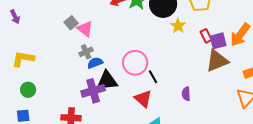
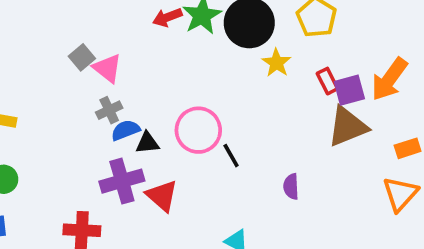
black triangle: (107, 81) -> (147, 143), moved, size x0.6
red triangle: (143, 99) -> (162, 196), moved

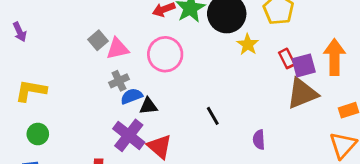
pink triangle: (107, 68) -> (118, 49), turned -50
orange arrow: (389, 79) -> (334, 57), turned 144
pink circle: (198, 130) -> (165, 54), moved
purple cross: (122, 181) -> (129, 135), turned -36

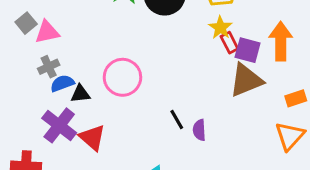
yellow star: (248, 44) -> (220, 28), moved
pink circle: (165, 54) -> (122, 77), moved
purple square: (304, 65) -> (248, 50), turned 30
black line: (213, 116) -> (177, 119), moved

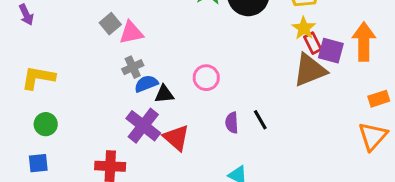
pink circle: (122, 77) -> (206, 78), size x0.7
brown triangle: (246, 80) -> (310, 70), moved
purple semicircle: (199, 130) -> (232, 123), moved

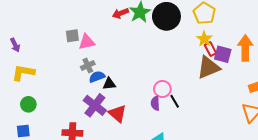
purple arrow: (26, 15) -> (15, 45), moved
gray square: (110, 24) -> (72, 36), turned 32
pink circle: (206, 78) -> (162, 89), moved

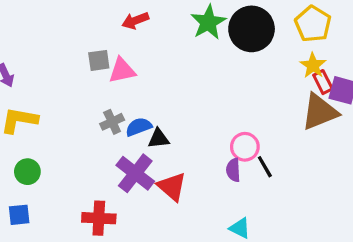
red arrow: (120, 13) -> (135, 21), moved
gray cross: (88, 65) -> (112, 122), moved

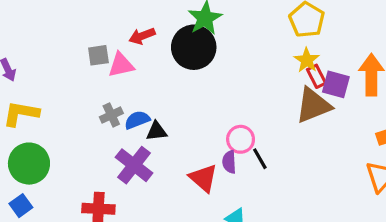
red arrow: (135, 21) -> (142, 36), moved
black circle: (252, 29) -> (194, 47), moved
green circle: (27, 172) -> (29, 164), size x1.6
red triangle: (172, 187) -> (203, 178), moved
blue square: (19, 215) -> (21, 206), turned -30

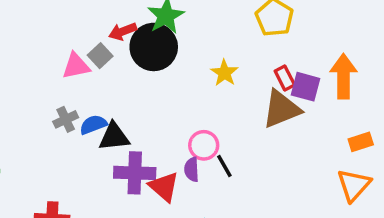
red arrow: (142, 36) -> (123, 31), moved
gray square: (98, 55) -> (100, 56), moved, turned -35
yellow star: (307, 60) -> (224, 73), moved
black triangle: (157, 131) -> (114, 137), size x1.4
purple cross: (134, 165) -> (135, 173), moved, turned -36

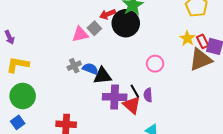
yellow star: (224, 73) -> (187, 38), moved
blue semicircle: (93, 125) -> (90, 69), turned 42
pink circle: (204, 145) -> (155, 64), moved
black line: (224, 166) -> (135, 91), moved

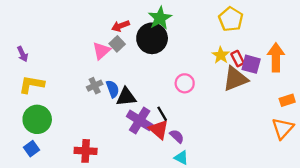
red arrow: (108, 14) -> (120, 26), moved
pink triangle: (80, 34) -> (101, 51), turned -30
blue semicircle: (90, 69) -> (113, 89), turned 49
purple semicircle: (148, 95) -> (177, 136), moved, turned 136
purple cross: (115, 97) -> (140, 120), turned 30

